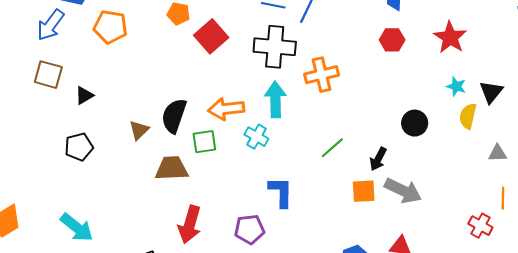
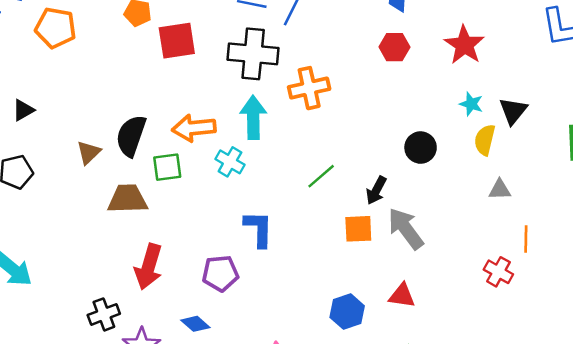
red square: (211, 36) -> (177, 41), turned 32
gray triangle: (498, 153) -> (500, 190), moved
gray arrow: (403, 191) -> (406, 229), turned -153

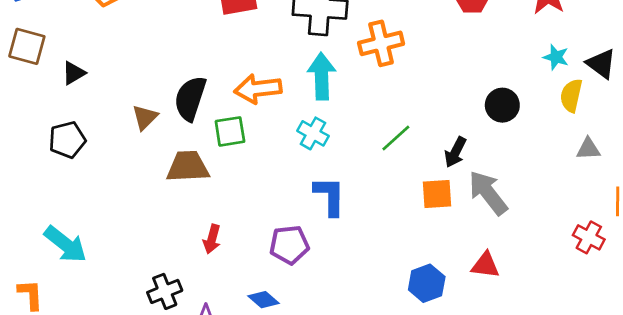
black triangle: (513, 111) -> (601, 64), turned -32
cyan cross: (230, 162) -> (313, 133), moved
red arrow: (149, 267) -> (212, 239), size x0.6

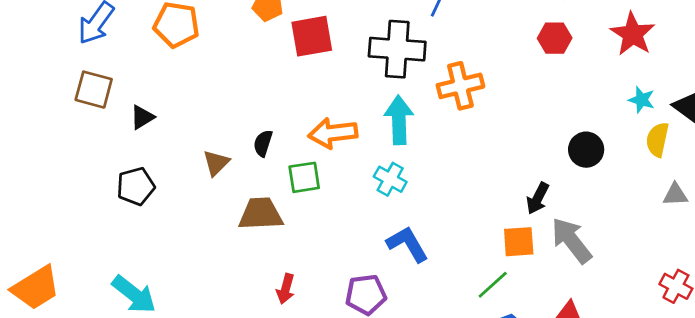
black semicircle: (190, 98) -> (263, 143), size x0.6
green line: (396, 138) -> (493, 285), moved
blue L-shape: (330, 196) -> (407, 244), turned -30

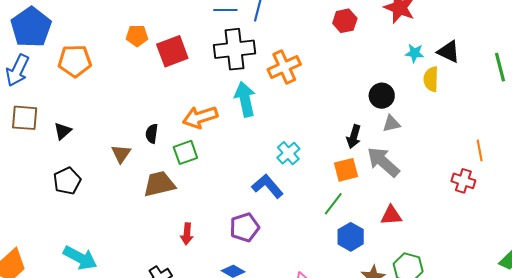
cyan cross: (390, 179) -> (288, 153), moved, turned 30
gray triangle: (675, 195) -> (391, 124), moved

